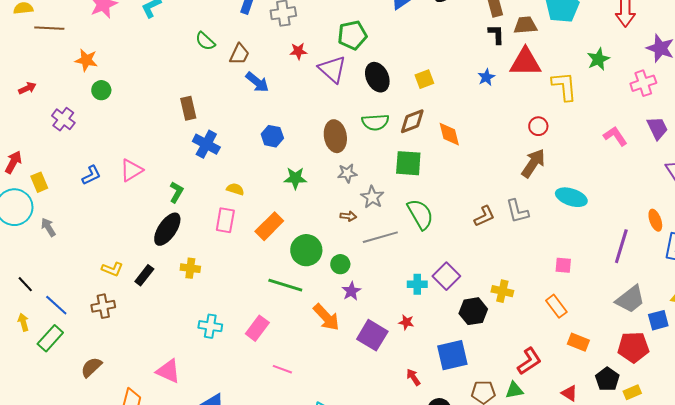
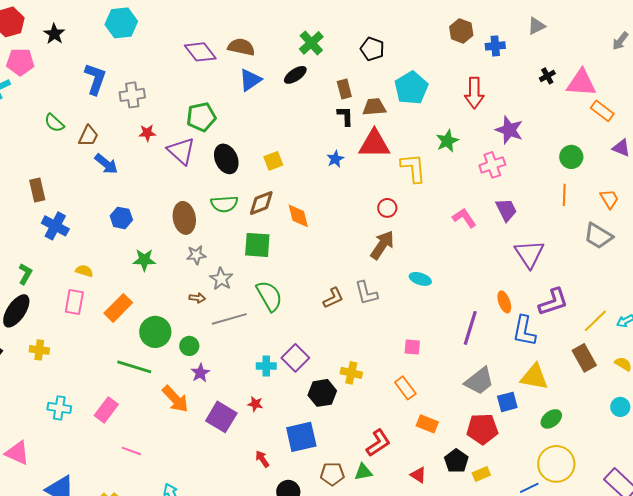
cyan ellipse: (571, 197) -> (420, 279), size x0.7

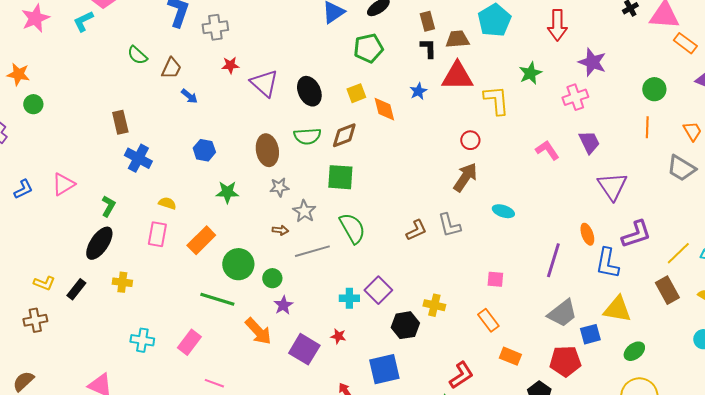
green pentagon: (201, 117) -> (368, 48), moved
blue arrow: (106, 164) -> (189, 96), size x0.7
orange diamond: (298, 216) -> (384, 109), moved

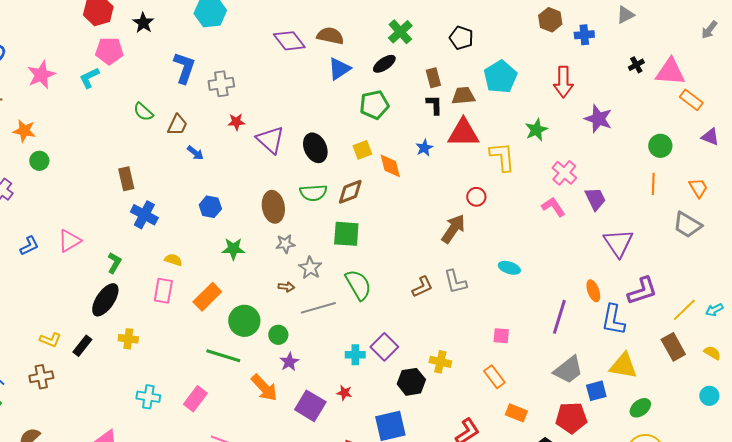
pink cross: (575, 97) -> (564, 173), moved, turned -30
brown arrow: (465, 177) -> (453, 229), moved

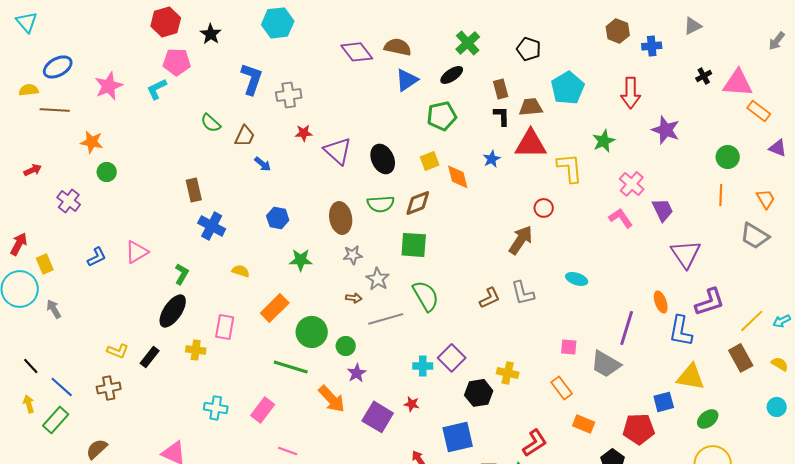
pink rectangle: (163, 291) -> (225, 327), moved
gray trapezoid: (568, 370) -> (606, 364), moved, turned 68

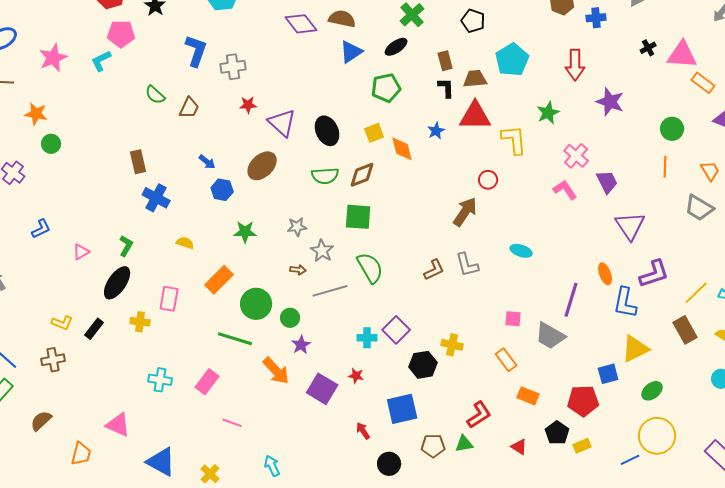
blue arrow: (263, 164) -> (207, 162), moved
brown ellipse: (341, 218) -> (262, 166), moved, turned 56
pink triangle: (137, 252) -> (81, 252), moved, size x0.7
yellow triangle: (691, 377) -> (635, 349), turned -36

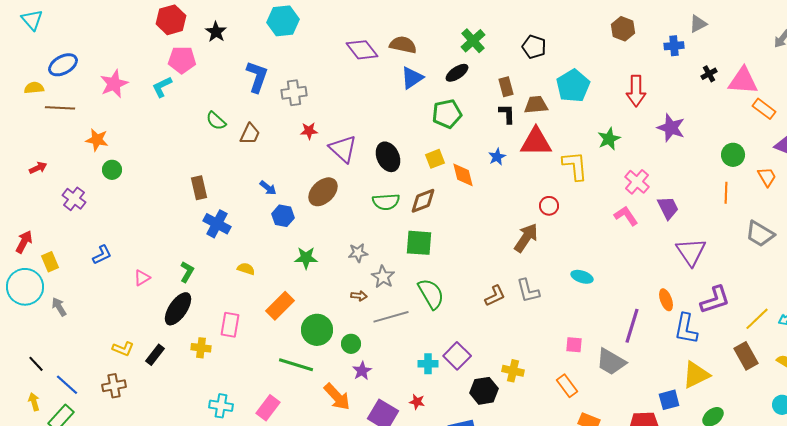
blue cross: (596, 18) -> (674, 46), moved
orange trapezoid: (710, 171) -> (767, 177), moved

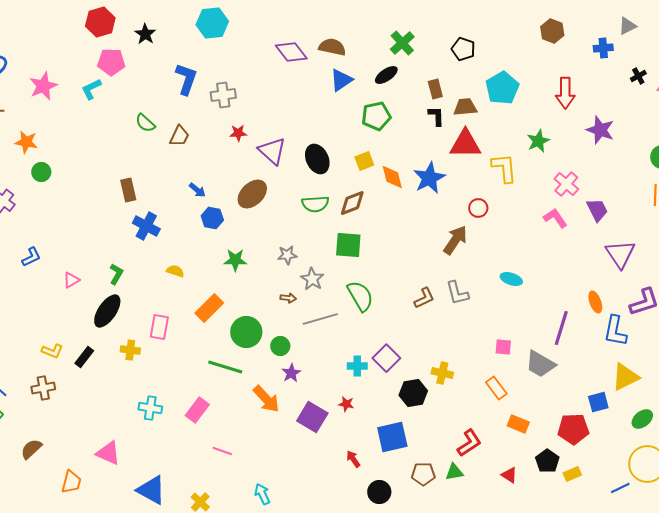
blue star: (497, 157) -> (429, 178), moved, size x1.8

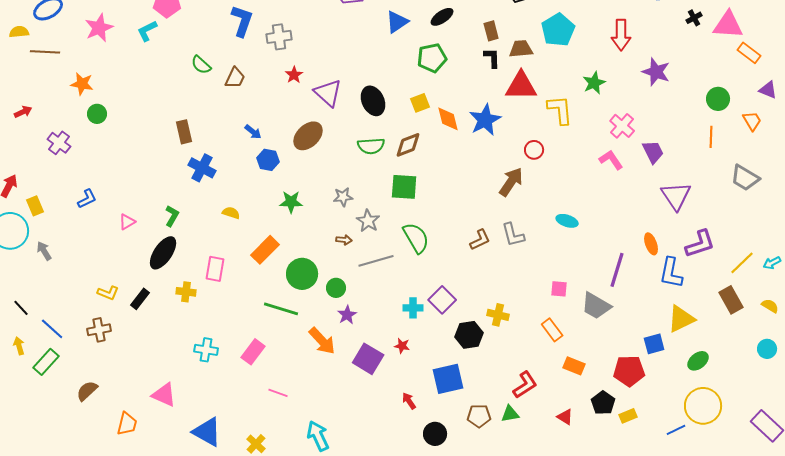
red star: (238, 133) -> (294, 75), turned -30
cyan arrow: (262, 494) -> (318, 436), size x1.4

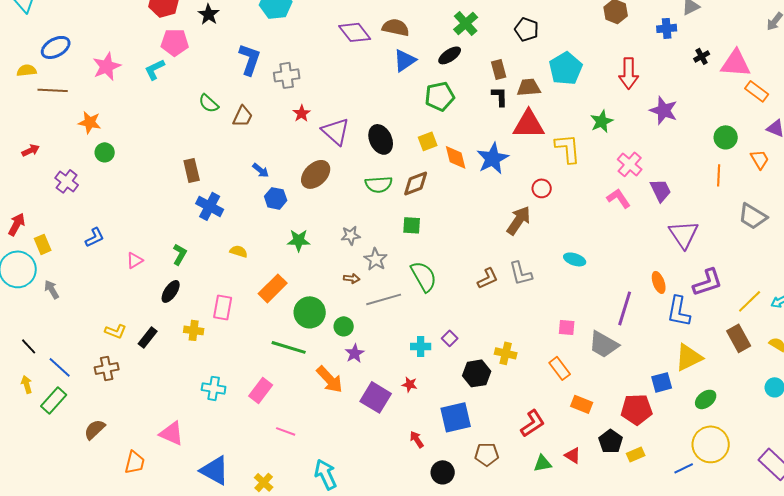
green square: (404, 187) -> (412, 225), size x0.7
black ellipse: (163, 253) -> (171, 291), size x0.7
purple square: (442, 300) -> (450, 338), size x0.6
green triangle: (510, 414) -> (543, 463), moved

